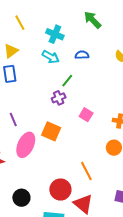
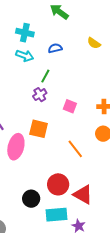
orange line: (86, 171) -> (75, 149), moved
black circle: (21, 198) -> (31, 199), moved

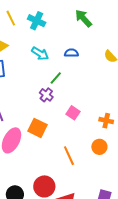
cyan cross: (25, 33) -> (37, 21), moved
purple cross: (40, 95) -> (46, 95), turned -32

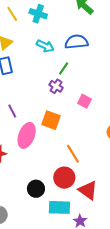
blue semicircle: (71, 53) -> (76, 42), size x1.6
orange line: (69, 156) -> (73, 154), moved

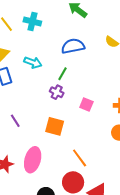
cyan arrow: (45, 46) -> (33, 63), moved
pink ellipse: (27, 135) -> (33, 160), moved

